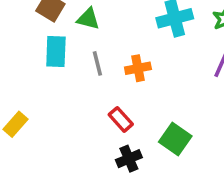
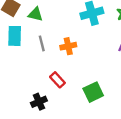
green square: (175, 139) -> (93, 92), turned 30
black cross: (129, 159) -> (39, 102), moved

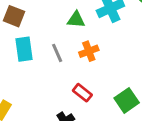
green triangle: (35, 14) -> (76, 20), moved

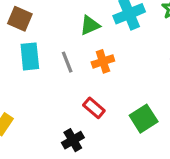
green triangle: (76, 20) -> (90, 25), turned -30

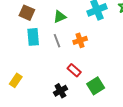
green triangle: (90, 25) -> (60, 17), moved
green square: (144, 119) -> (96, 86), moved

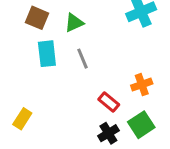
green triangle: (60, 17) -> (74, 23), moved
orange cross: (80, 40) -> (142, 85), moved
black cross: (60, 91) -> (108, 133), moved

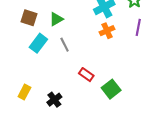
cyan rectangle: (47, 54) -> (38, 43), turned 48
orange cross: (142, 85) -> (107, 31), moved
black cross: (108, 133) -> (54, 100), moved

